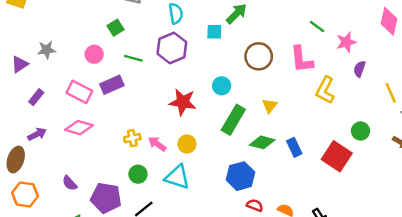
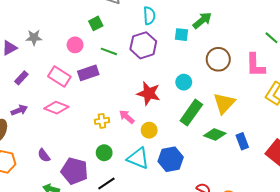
yellow triangle: (270, 106) -> (224, 103), size x1.6
pink arrow: (157, 144) -> (127, 117), moved
blue hexagon: (240, 176) -> (171, 159), moved

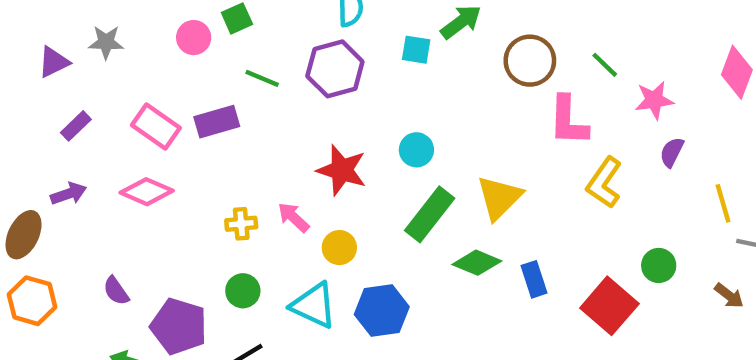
pink circle: (75, 45) -> (194, 38), moved
brown circle: (218, 59) -> (530, 61), moved

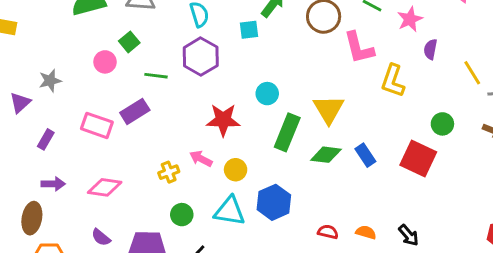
pink diamond: (147, 192) -> (105, 187), moved
purple arrow: (69, 194) -> (53, 184), turned 35

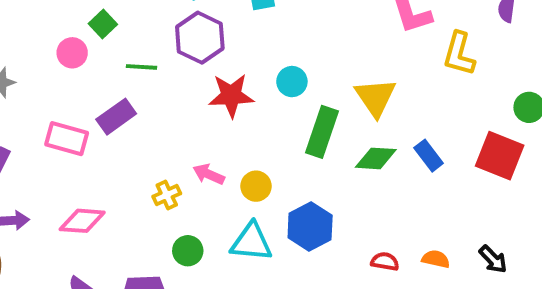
red star: (223, 120) -> (231, 96), moved

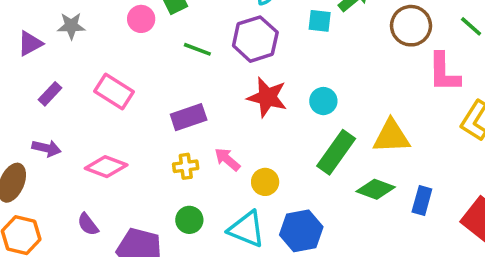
yellow triangle: (375, 97) -> (391, 136), turned 45
purple rectangle: (116, 117) -> (189, 117), moved
blue rectangle: (429, 156) -> (422, 201), turned 36

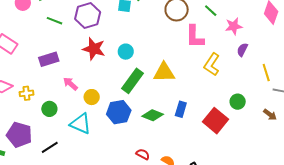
yellow cross: (186, 166) -> (26, 93), moved
green diamond: (376, 189) -> (153, 115), moved
green circle: (189, 220) -> (49, 109), moved
blue hexagon: (301, 231) -> (119, 112), moved

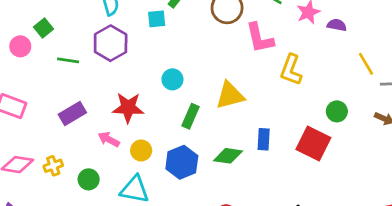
red star: (94, 49) -> (128, 108), moved
purple semicircle: (242, 50) -> (337, 25), moved, turned 88
green rectangle: (132, 81) -> (191, 116), size x0.7

